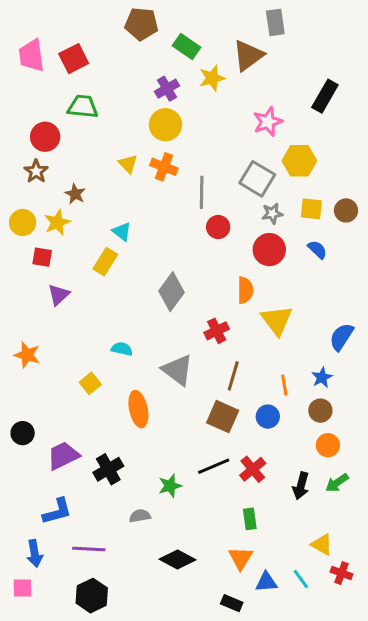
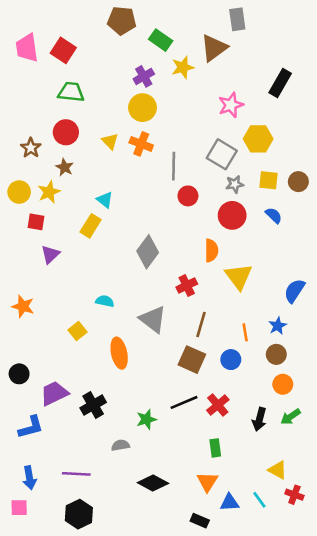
red square: (74, 59) -> (63, 50), turned -30
red circle: (45, 137) -> (66, 132), moved
blue L-shape: (57, 511) -> (31, 427), moved

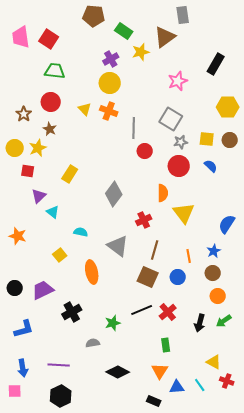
yellow hexagon: (258, 139) -> (228, 107), moved
cyan triangle: (105, 200) -> (53, 212), moved
purple trapezoid: (54, 393) -> (43, 290), moved

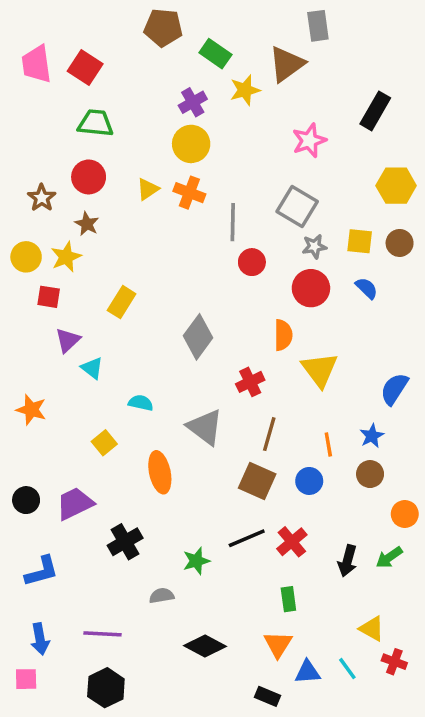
yellow triangle: (85, 109) -> (148, 189), turned 40
orange circle: (218, 296) -> (405, 514), moved

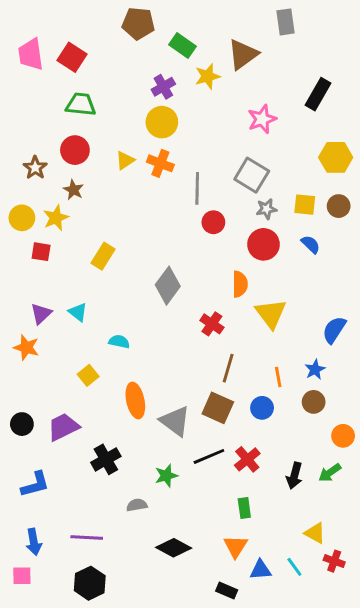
gray rectangle: (318, 26) -> (286, 22), moved
purple triangle: (68, 340) -> (41, 314), moved
red cross: (250, 382) -> (212, 324), turned -30
gray triangle: (205, 427) -> (175, 421), moved

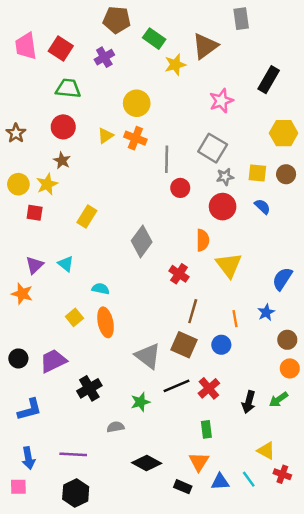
purple cross: (163, 87) -> (104, 57), moved
brown star: (35, 168) -> (16, 133), moved
orange ellipse: (135, 400) -> (106, 322), moved
brown circle: (314, 402) -> (287, 340), moved
black rectangle: (227, 590) -> (183, 487), moved

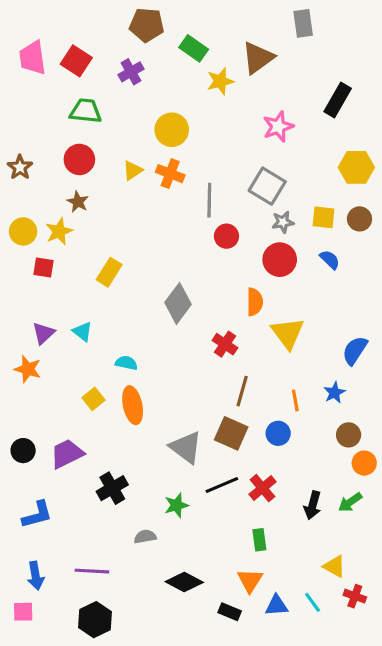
brown circle: (287, 340) -> (349, 435), moved

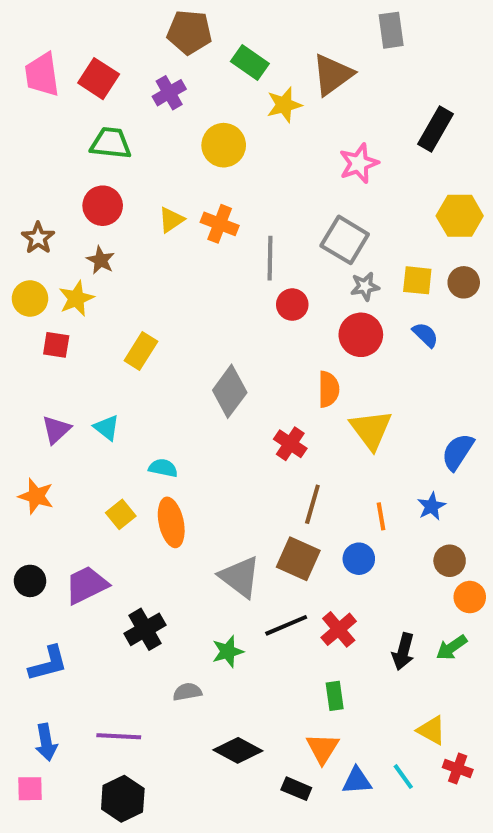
yellow circle: (172, 130) -> (224, 145), moved
brown star: (20, 167) -> (38, 238), moved
orange star: (28, 369) -> (36, 496), moved

